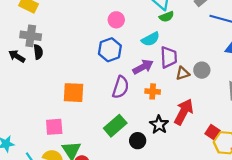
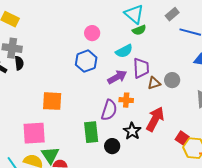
purple semicircle: (121, 87) -> (109, 110), moved
green rectangle: (115, 126) -> (91, 132), turned -55
pink square: (54, 127) -> (34, 133), size x1.4

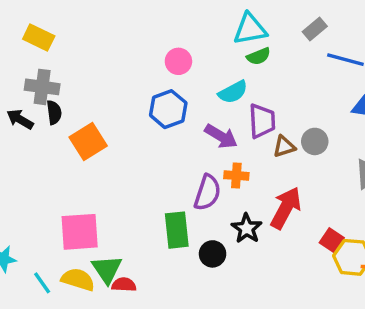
cyan triangle: (134, 14) -> (250, 29), turned -50
purple arrow: (117, 77) -> (221, 136), turned 60
orange square: (52, 101) -> (88, 141), moved, turned -35

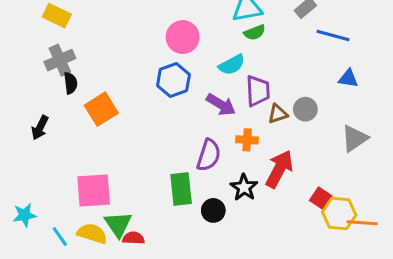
pink circle: (178, 61) -> (183, 37), size x1.4
gray cross: (42, 87) -> (60, 60), turned -32
black arrow: (20, 119) -> (40, 128), moved, turned -95
orange cross: (236, 176) -> (247, 140), moved

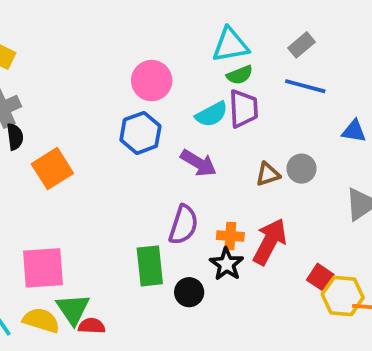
blue line: (333, 36) -> (305, 86), moved
purple trapezoid: (258, 91) -> (243, 109), moved
orange cross: (247, 140) -> (230, 236), moved

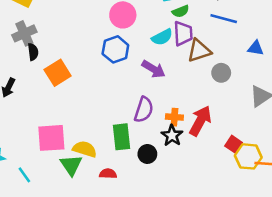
brown triangle: (268, 174) -> (199, 51), moved, size x1.5
yellow semicircle: (41, 320) -> (85, 149), moved
red semicircle: (92, 326) -> (108, 174), moved

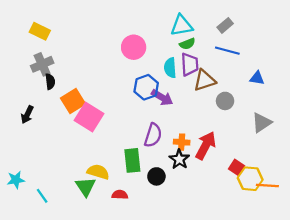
cyan semicircle: (162, 37) -> (170, 68), turned 114
blue hexagon: (115, 49) -> (146, 87), moved
pink square: (51, 138) -> (89, 117), moved, turned 36

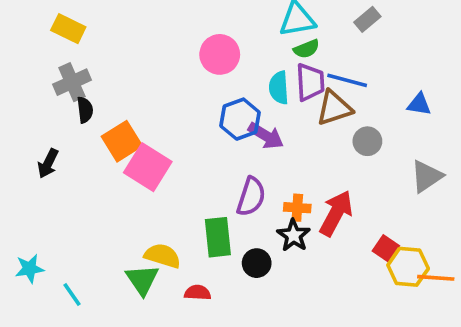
blue line: (227, 51) -> (347, 80), moved

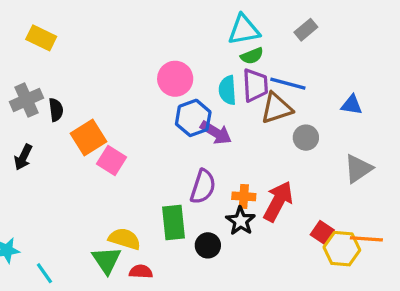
pink circle: (220, 54) -> (175, 79), moved
gray cross: (72, 82) -> (26, 100), moved
pink square: (148, 167) -> (111, 160), size x0.7
orange line: (436, 278) -> (366, 239), moved
red semicircle: (198, 293) -> (141, 272), moved

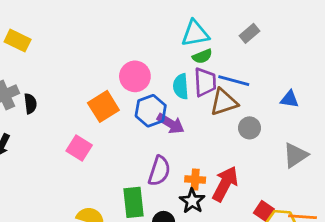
orange square: (89, 138) -> (103, 106), moved

